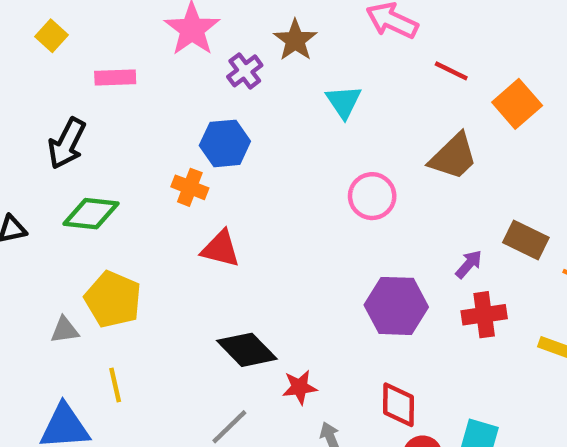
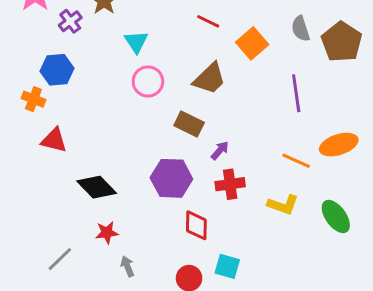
pink circle: (372, 196) -> (148, 81), moved
brown rectangle: (526, 240) -> (189, 124), moved
black diamond: (247, 350) -> (97, 187), moved
red diamond: (398, 405) -> (196, 225), moved

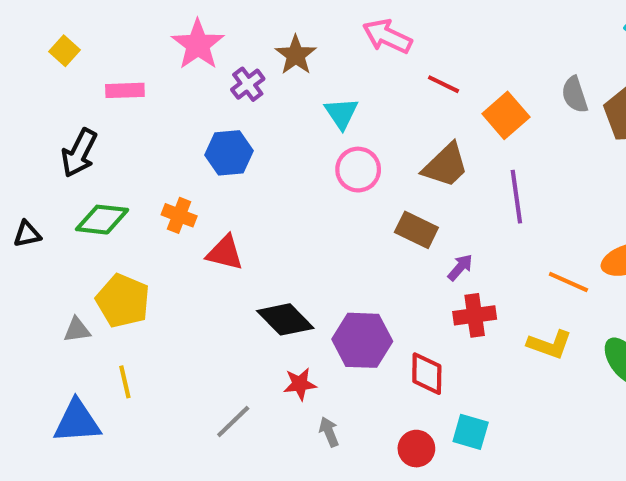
purple line: (296, 93) -> (516, 197), moved
orange cross: (33, 99) -> (179, 215), moved
purple hexagon: (171, 178) -> (362, 340), moved

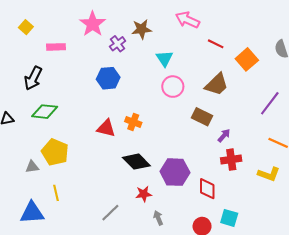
brown star: (296, 55) -> (142, 29), turned 30
purple line: (516, 197) -> (270, 103), moved, turned 45
orange cross: (179, 215) -> (133, 122), moved

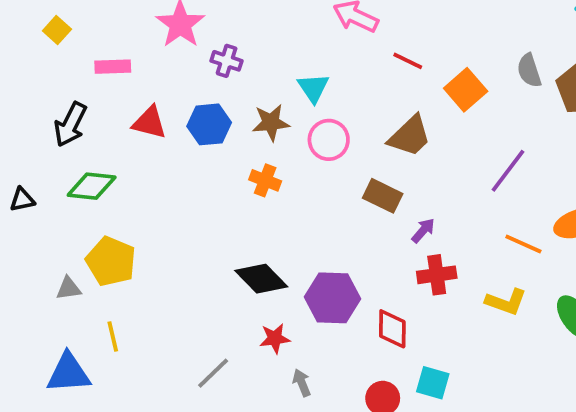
brown star: (142, 29) -> (271, 123), moved
purple cross: (118, 44) -> (227, 61), turned -35
orange cross: (133, 122) -> (265, 180), moved
red triangle: (106, 128) -> (149, 123), moved

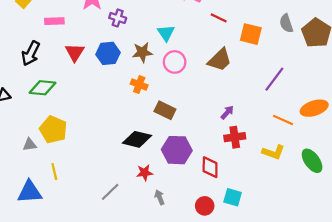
orange square: (466, 90) -> (251, 34), turned -35
red triangle: (149, 123) -> (75, 52), turned 48
brown rectangle: (383, 196) -> (165, 110), moved
black diamond: (261, 279) -> (137, 139), turned -32

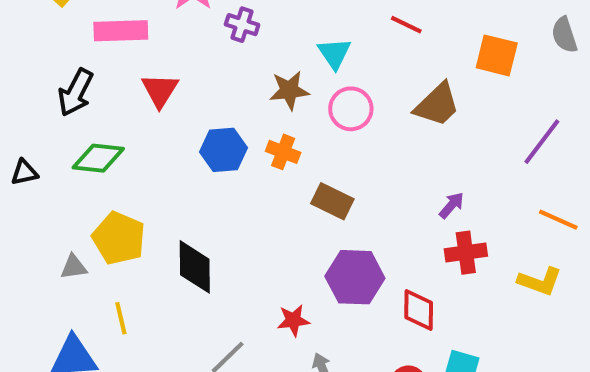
red line: (219, 18) -> (406, 25), moved
pink rectangle: (54, 21) -> (121, 31), size x1.4
blue hexagon: (108, 53) -> (224, 150), moved
black diamond: (137, 139) -> (195, 267), moved, turned 76

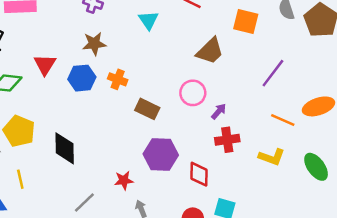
red triangle: (160, 90) -> (45, 65), moved
brown star: (289, 90) -> (94, 44), moved
pink circle: (351, 109) -> (193, 93), moved

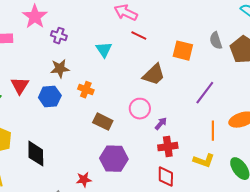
orange cross: (118, 79) -> (86, 90), moved
orange line: (283, 120) -> (213, 131), turned 66
red diamond: (199, 174) -> (166, 177), moved

